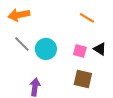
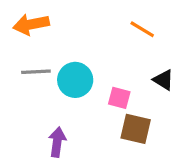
gray line: (22, 44) -> (36, 72), turned -48
pink square: (80, 51) -> (119, 98), moved

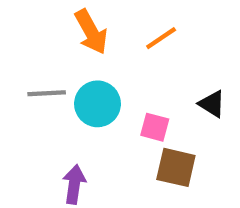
orange arrow: (31, 24) -> (91, 32), moved, turned -108
orange line: (142, 29) -> (161, 38), moved, turned -65

